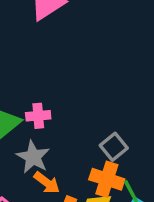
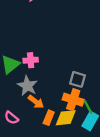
gray square: (114, 147) -> (77, 79), turned -35

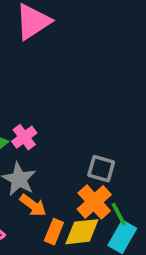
pink cross: (31, 60) -> (24, 137), turned -32
orange cross: (73, 100) -> (94, 202), turned 30

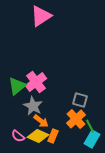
pink cross: (24, 137) -> (36, 82), size x1.5
yellow diamond: (82, 232) -> (38, 136), moved, turned 30

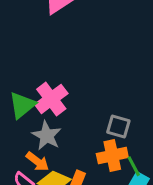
orange cross: (76, 119) -> (112, 155), turned 30
orange arrow: (41, 121) -> (37, 162), moved

